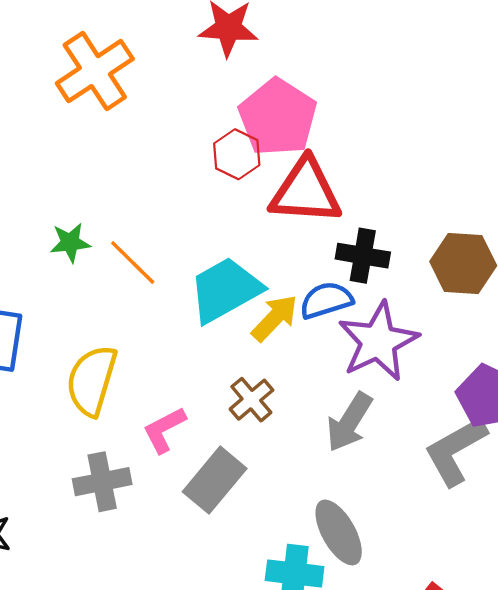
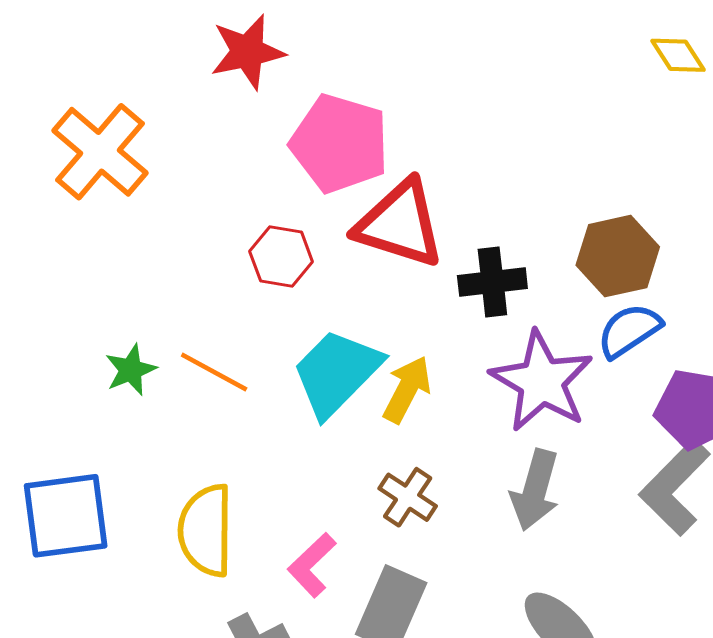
red hexagon: (237, 154) -> (281, 257), moved
red triangle: (306, 191) -> (400, 224), turned 30
blue semicircle: (326, 300) -> (629, 331), moved

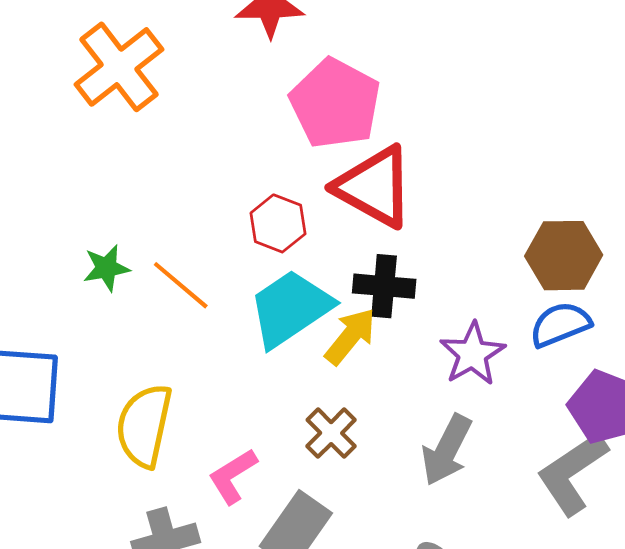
red hexagon: (281, 257) -> (278, 223), moved
black cross: (492, 282) -> (384, 286), moved
purple star: (542, 381) -> (472, 354), size x0.7

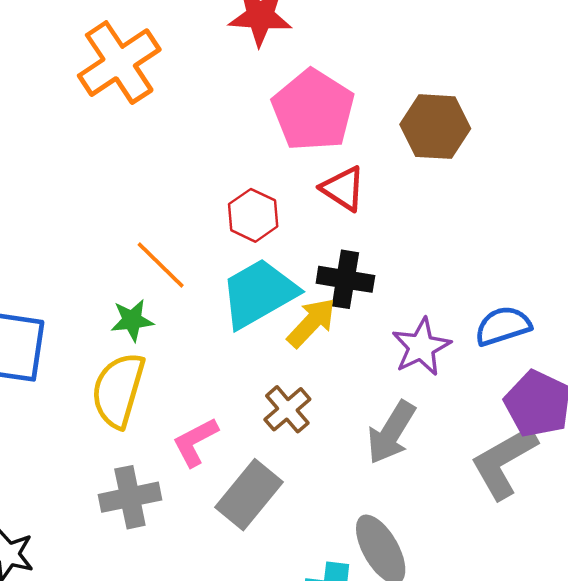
red triangle: (374, 187) -> (343, 188), size x0.6
brown hexagon: (564, 256) -> (435, 127), moved
green star: (106, 268) -> (132, 320), moved

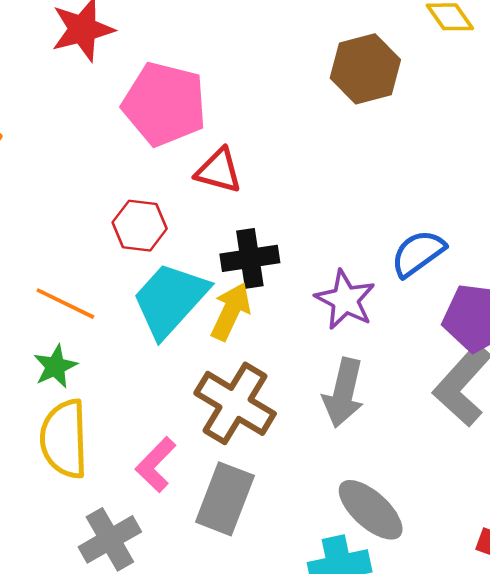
brown hexagon: (435, 127) -> (365, 69), moved
brown cross: (287, 409) -> (235, 403), size x1.6

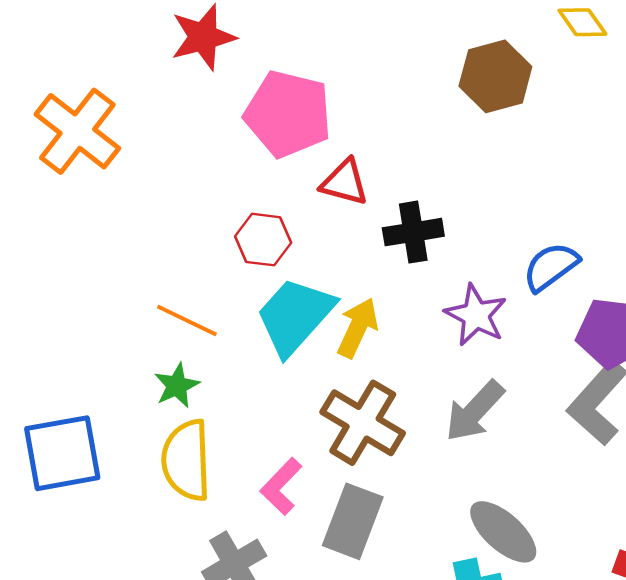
black cross: (250, 258) -> (413, 232), moved
gray arrow: (343, 393) -> (475, 411), turned 30

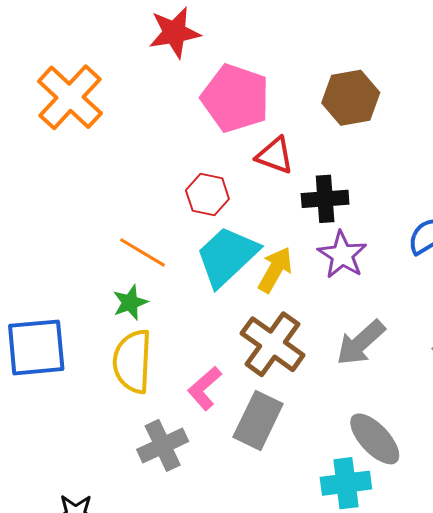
brown hexagon: (495, 76) -> (351, 98), moved
purple star: (476, 315) -> (342, 255), moved

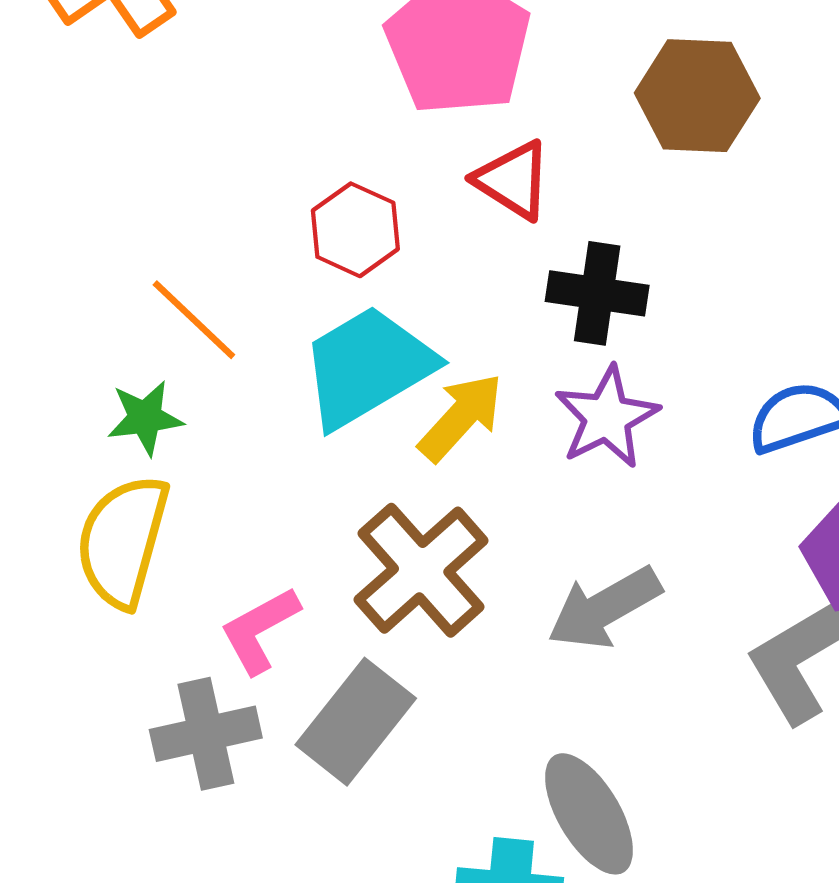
gray cross: (163, 445) -> (206, 734), moved

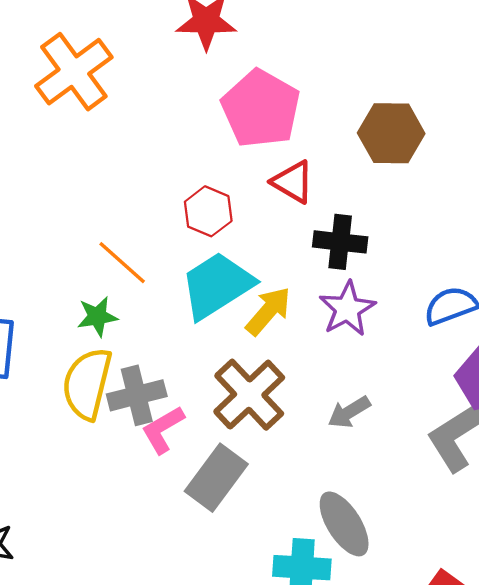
gray arrow: (604, 608) -> (349, 412), size x0.7
gray cross: (206, 734) -> (137, 395), moved

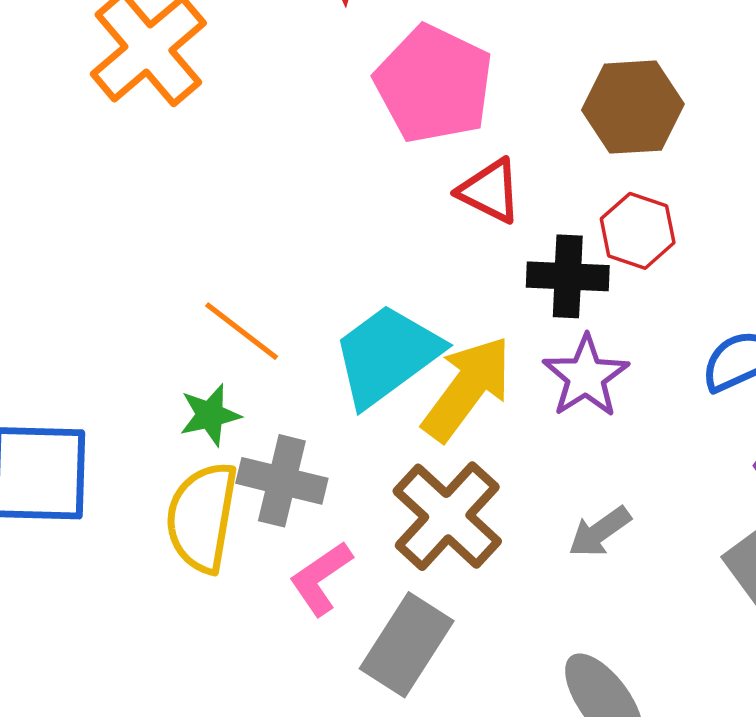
red hexagon: (208, 211) -> (638, 231), moved
yellow arrow: (268, 311) -> (467, 388), size x1.4
gray cross: (137, 395) -> (282, 481), moved, turned 32

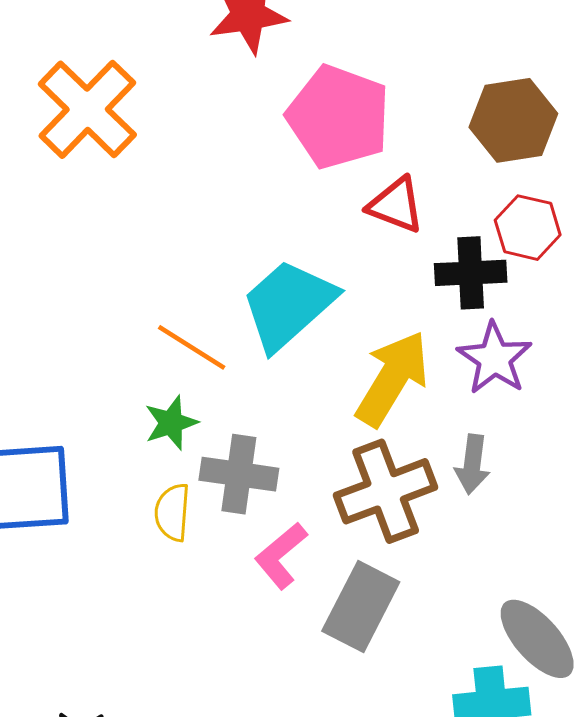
cyan trapezoid: (387, 355) -> (288, 305), moved
brown cross: (447, 516) -> (386, 491), turned 32
yellow semicircle: (202, 517) -> (172, 512), size x0.6
gray arrow: (600, 532) -> (472, 464), moved, turned -42

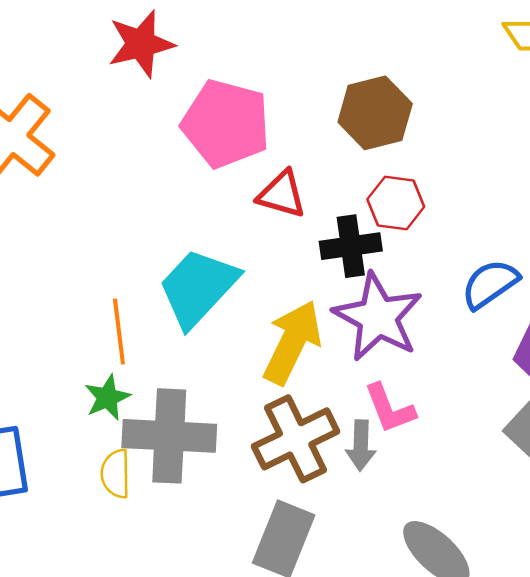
orange line: (192, 347) -> (119, 332), turned 56
purple star: (495, 358) -> (378, 317), size x1.4
gray arrow: (472, 464) -> (361, 445), moved
gray cross: (239, 474) -> (169, 436), size x1.4
pink L-shape: (281, 556) -> (390, 408), moved, turned -66

